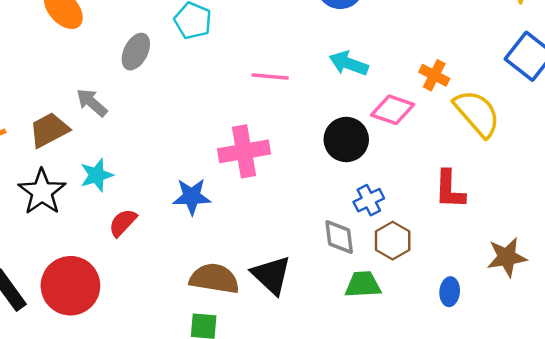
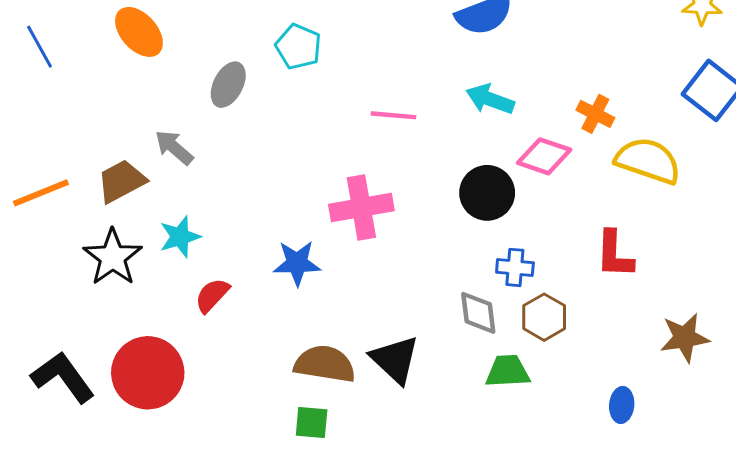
yellow semicircle: (477, 113) -> (648, 161), turned -30
blue cross: (369, 200) -> (515, 267), turned 32
blue ellipse: (450, 292) -> (622, 405), moved

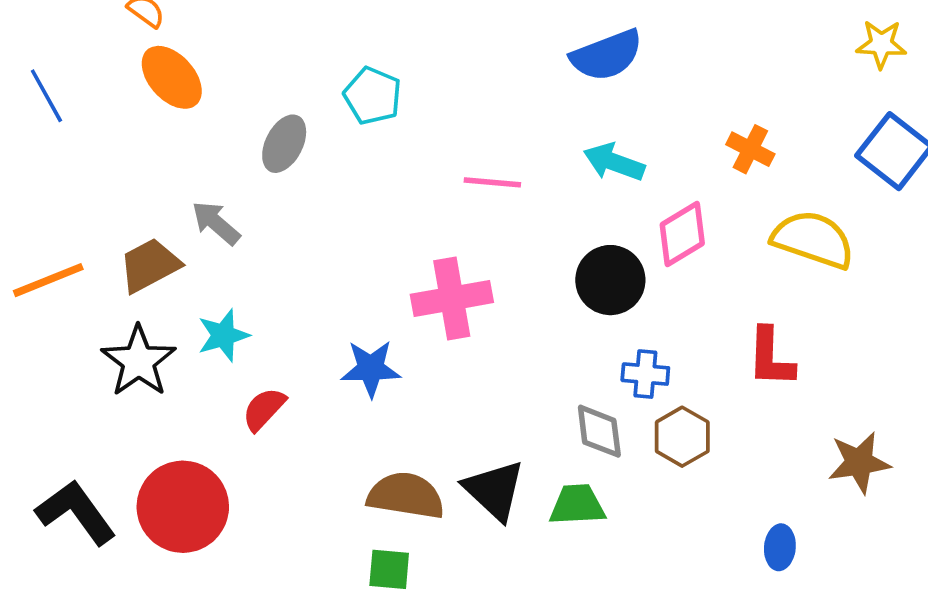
orange cross: (595, 114) -> (750, 149), moved
pink diamond: (544, 156) -> (682, 234), turned -50
green trapezoid: (508, 371) -> (577, 505), moved

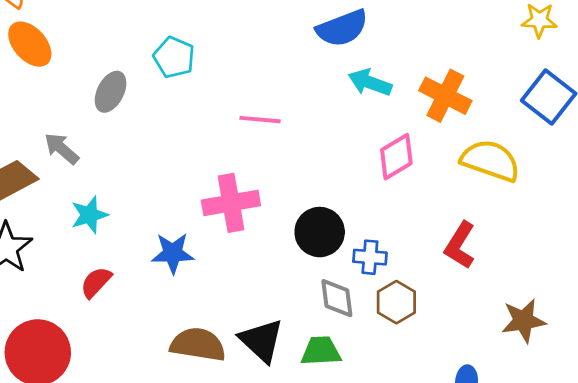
orange cross: (750, 149) -> (445, 96), size x1.5
cyan arrow: (614, 162) -> (370, 82), moved
black circle: (610, 280) -> (320, 232), moved
cyan star: (223, 335) -> (89, 215), moved
red L-shape: (771, 357) -> (460, 245), turned 30

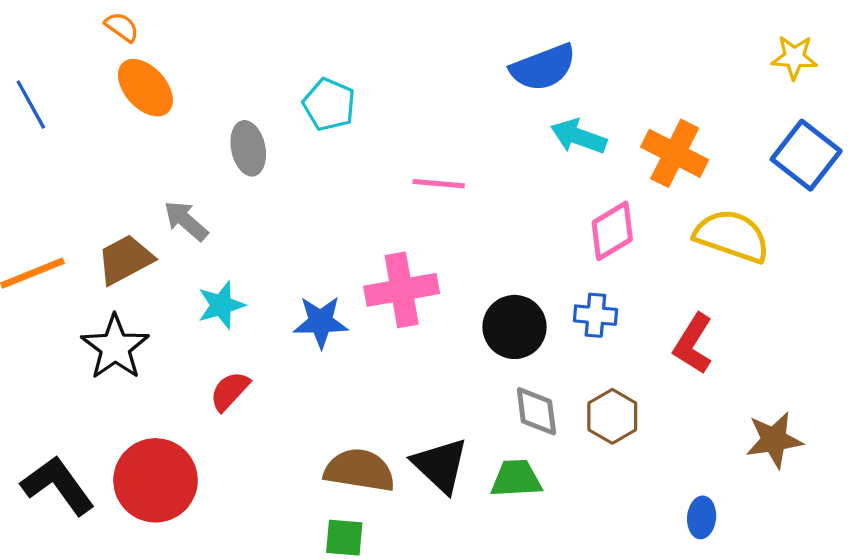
gray ellipse: (111, 92) -> (248, 148), turned -39
blue star: (173, 253) -> (321, 322), moved
blue cross: (370, 257) -> (595, 315), moved

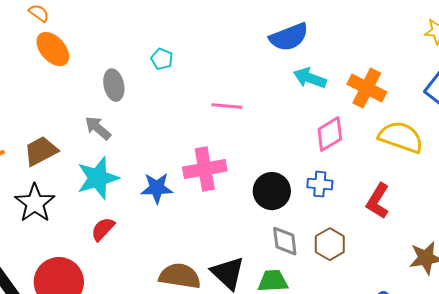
cyan pentagon: (329, 104) -> (162, 59), size x0.7
gray arrow: (186, 221) -> (98, 128), moved
cyan star: (221, 305) -> (98, 178), size x1.5

